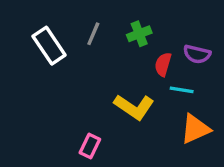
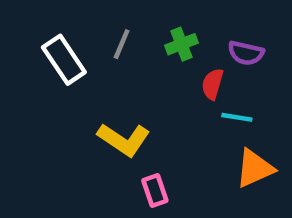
purple semicircle: (197, 54) -> (246, 53), moved
yellow L-shape: (134, 107) -> (124, 139), moved
pink rectangle: (90, 146) -> (155, 190), moved, turned -45

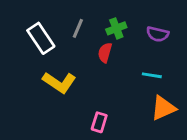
red semicircle: (213, 84) -> (105, 53), moved
yellow L-shape: (124, 139) -> (59, 82), moved
pink rectangle: (155, 190) -> (99, 122), turned 36

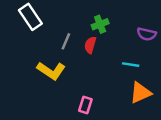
gray line: (78, 28) -> (66, 41), moved
purple semicircle: (158, 34) -> (147, 34), moved
white rectangle: (41, 38) -> (30, 17), moved

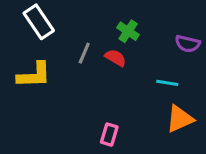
green cross: (100, 24) -> (128, 31), turned -35
red semicircle: (90, 45) -> (116, 58), turned 105
yellow L-shape: (51, 71) -> (34, 75), moved, turned -36

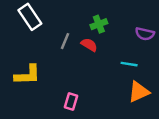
green cross: (128, 31) -> (99, 24), turned 35
yellow L-shape: (34, 75) -> (28, 75), moved
pink rectangle: (109, 135) -> (71, 102), moved

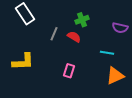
pink rectangle: (71, 102) -> (69, 71), moved

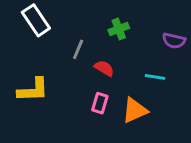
red semicircle: (74, 37) -> (104, 68), moved
orange triangle: (115, 76) -> (135, 110), moved

